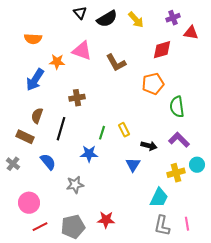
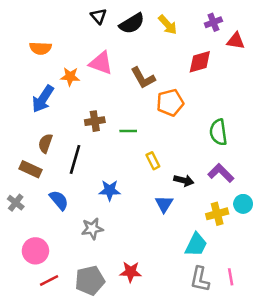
orange pentagon: (153, 84) -> (170, 103), moved
green line: (102, 133) -> (128, 131), moved, turned 72

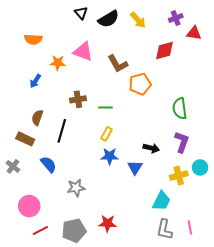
blue arrow: (43, 99) -> (35, 81), size x0.6
yellow rectangle: (153, 161) -> (106, 134), moved, turned 56
purple L-shape: (221, 173) -> (182, 142), turned 65
blue star: (110, 190) -> (110, 156), moved

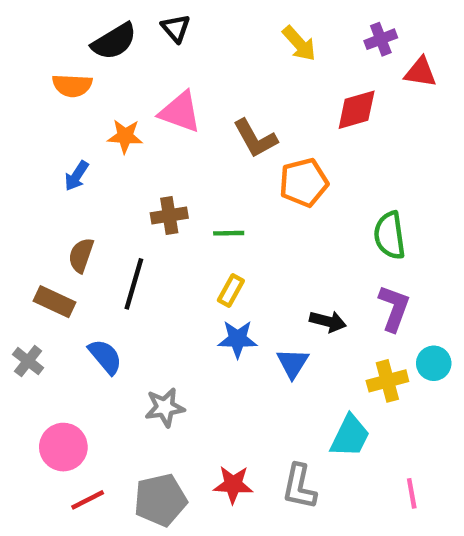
black semicircle: (109, 19) -> (114, 41), moved
gray L-shape: (164, 229) -> (299, 487), moved

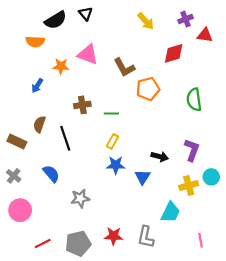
green semicircle: (390, 235) -> (194, 100), moved
black line: (134, 284) -> (65, 138), turned -35
brown rectangle: (55, 302) -> (17, 141), moved
pink circle: (63, 447) -> (20, 210), moved

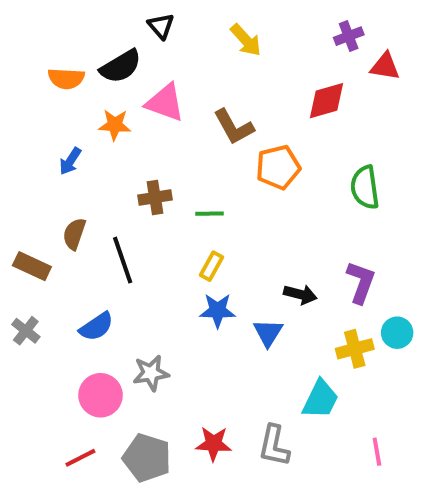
black semicircle: (56, 20) -> (121, 66), moved
yellow arrow: (146, 21) -> (246, 40), moved
blue semicircle: (51, 174) -> (96, 327), turned 96
pink circle: (20, 210) -> (101, 395), moved
gray pentagon: (78, 243) -> (147, 458), turned 30

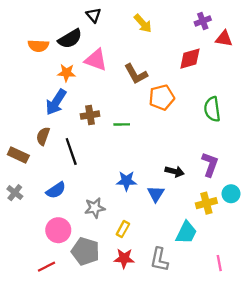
blue arrow: (70, 161) -> (56, 102), moved, size x1.6
yellow rectangle: (211, 266) -> (123, 229), moved
gray star: (151, 373) -> (95, 208), moved
gray pentagon: (147, 458) -> (85, 251), moved

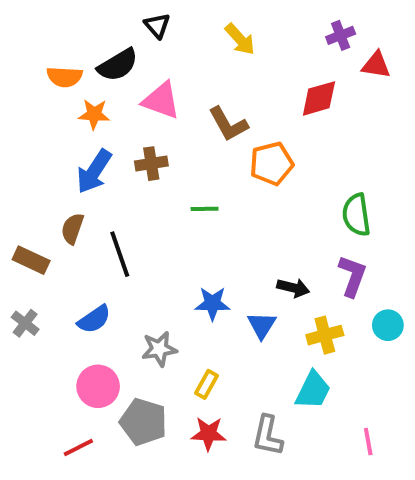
orange star: (67, 73) -> (94, 114), moved
green semicircle: (212, 109) -> (356, 215), moved
brown cross: (90, 115) -> (151, 164), moved
yellow cross: (206, 203) -> (325, 335), moved

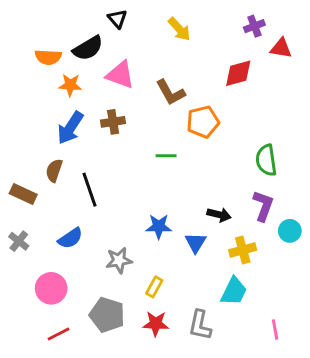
green line: (205, 209) -> (166, 156), moved
cyan circle: (388, 325) -> (290, 231), moved
pink circle: (98, 386) -> (51, 288), moved

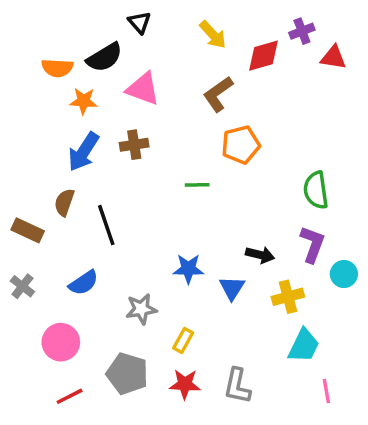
red diamond: (238, 73) -> (263, 56), moved
brown L-shape: (170, 92) -> (218, 94), moved, turned 84
cyan trapezoid: (234, 291) -> (304, 346), moved

